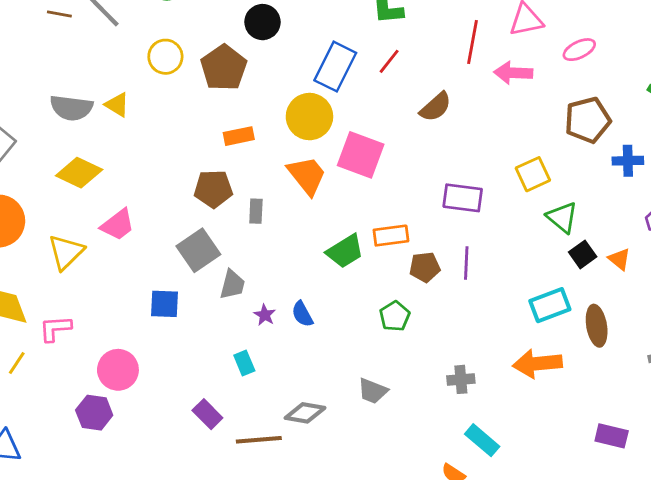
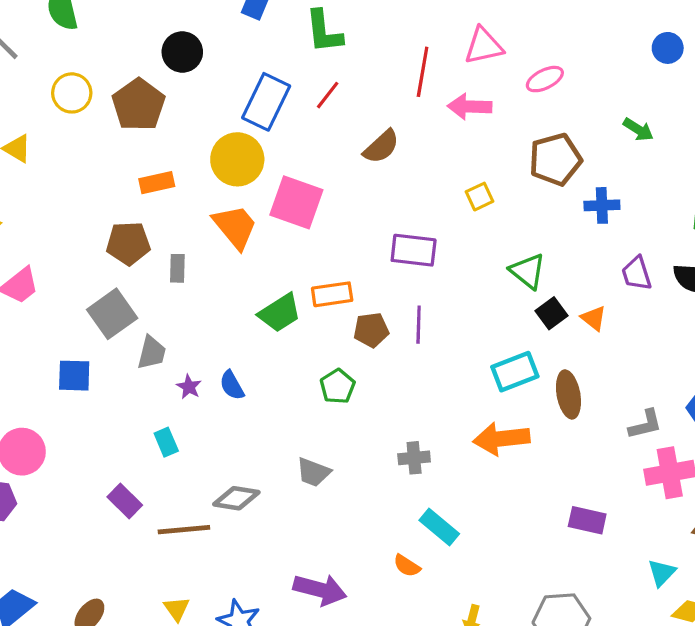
yellow square: (533, 174) -> (480, 197), moved, size x0.7

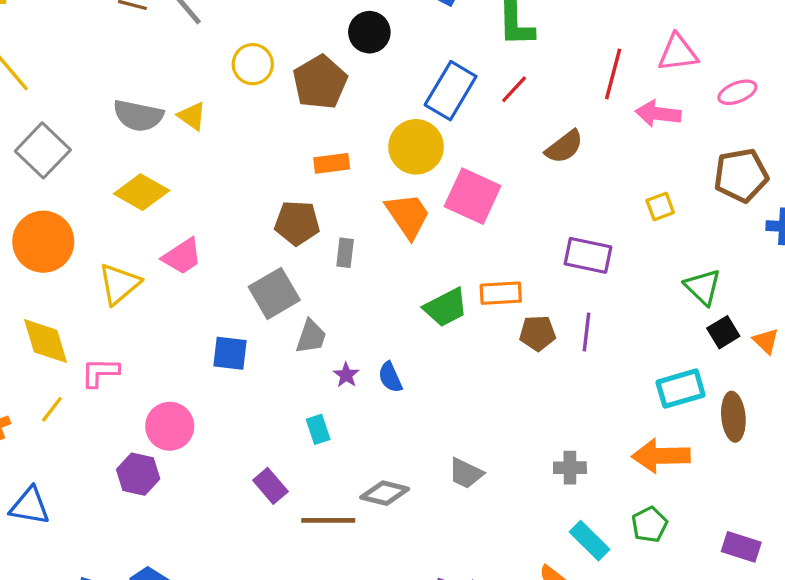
green pentagon: (337, 386) -> (649, 525), moved

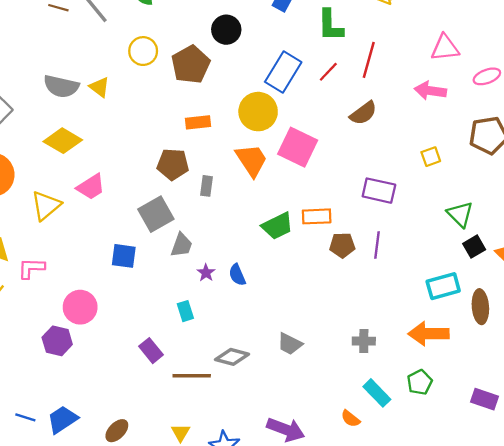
red line: (613, 74) -> (369, 60), moved

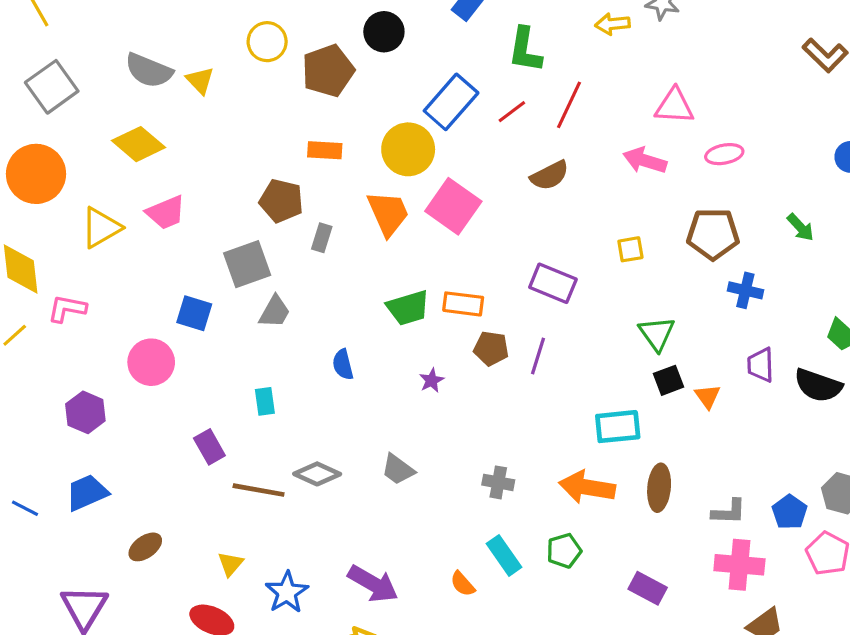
purple star: (206, 273) -> (432, 380), moved
pink circle: (80, 307) -> (151, 362), moved
brown ellipse: (480, 307) -> (659, 488), moved
blue trapezoid: (62, 419) -> (87, 493), moved

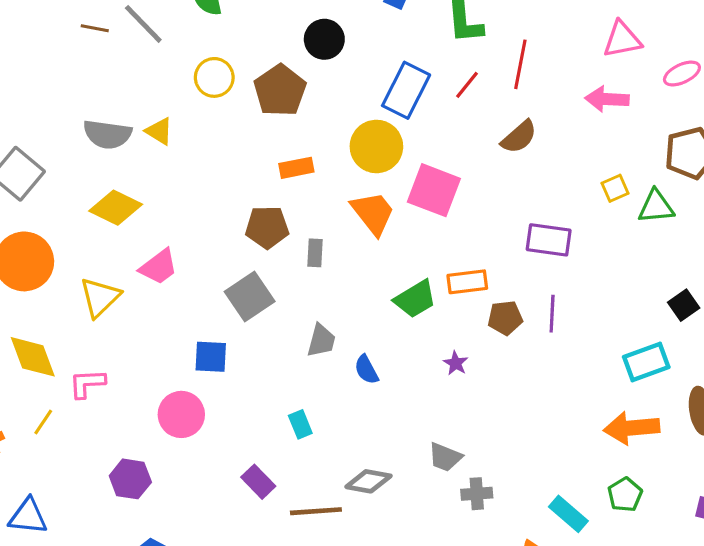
gray trapezoid: (275, 312) -> (321, 341), moved
green triangle: (657, 334) -> (656, 207), moved, turned -45
gray cross: (498, 482) -> (477, 494), moved

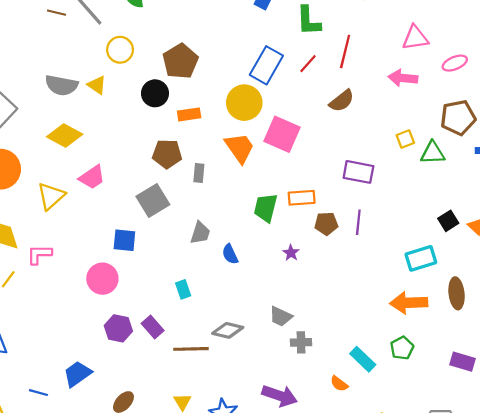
black circle: (324, 39) -> (155, 93), moved
yellow circle: (214, 77) -> (120, 50), moved
green trapezoid: (415, 299) -> (266, 208), turned 132
purple hexagon: (130, 479) -> (118, 328), moved

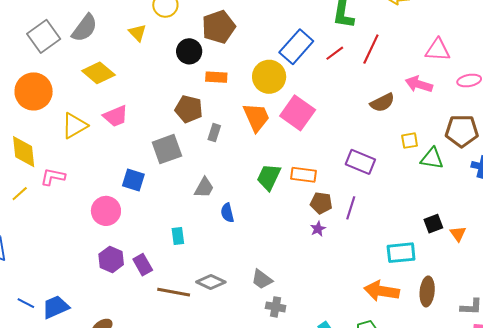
gray semicircle: (61, 85) -> (85, 28), moved, turned -76
brown semicircle: (342, 101) -> (382, 103), moved
purple star: (291, 253) -> (318, 229), moved
blue trapezoid: (77, 374) -> (56, 307), moved

